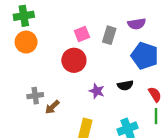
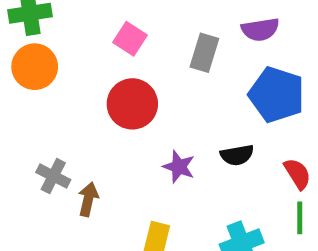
pink square: (82, 34) -> (130, 39), moved, turned -35
gray cross: (35, 96) -> (53, 176), turned 35
brown arrow: (52, 107) -> (88, 199), turned 147

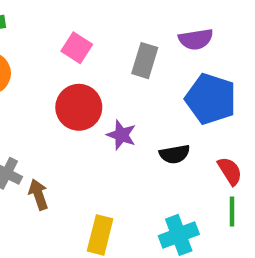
purple star: (179, 167) -> (121, 135), moved
brown arrow: (88, 199) -> (38, 195), turned -32

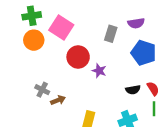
pink square: (77, 48) -> (61, 27), moved, size x1.6
black semicircle: (175, 154) -> (133, 90), moved
brown arrow: (38, 195) -> (58, 100), turned 88

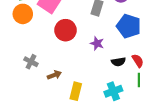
purple star: (99, 71) -> (97, 43), moved
brown arrow: (58, 100) -> (54, 75), moved

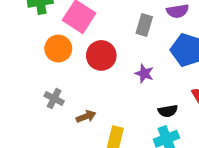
orange circle: (23, 14) -> (58, 49), moved
black semicircle: (118, 62) -> (168, 111), moved

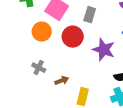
gray rectangle: (144, 25) -> (90, 15), moved
purple star: (144, 74) -> (104, 50), size x1.6

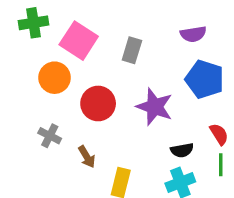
red circle: (73, 37) -> (98, 103), moved
brown arrow: (62, 81) -> (87, 157), turned 80

